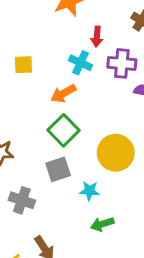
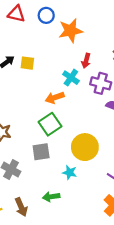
yellow square: (23, 65) -> (27, 63), moved
cyan star: (89, 191) -> (70, 172), moved
green arrow: (102, 224) -> (51, 197), moved

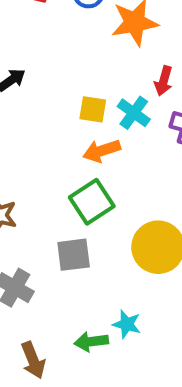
yellow square: (27, 63) -> (93, 109), moved
cyan star: (70, 172) -> (127, 324), moved

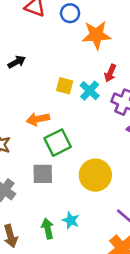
orange arrow: (102, 151) -> (38, 119), moved
green arrow: (91, 342) -> (48, 229), turned 78

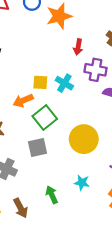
yellow square: (65, 86) -> (40, 82), moved
cyan cross: (90, 91) -> (64, 83), moved
cyan star: (71, 220) -> (82, 183), moved

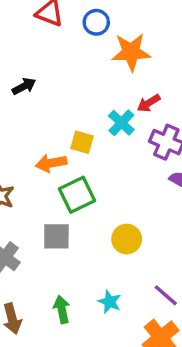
red arrow: (78, 47) -> (149, 103), turned 35
cyan cross: (64, 83) -> (121, 123), moved
yellow circle: (84, 139) -> (127, 239), size x0.7

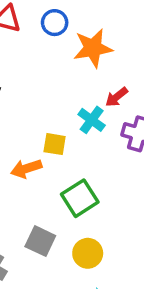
green square: (77, 195) -> (80, 198), moved
gray square: (56, 236) -> (40, 241), turned 32
yellow circle: (127, 239) -> (88, 253), moved

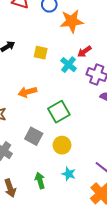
yellow square: (55, 144) -> (41, 53), moved

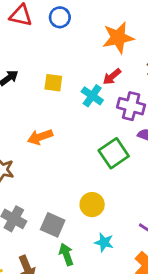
orange star: (72, 21) -> (118, 38), moved
green square: (59, 112) -> (114, 153), moved
gray square: (34, 136) -> (53, 225), moved

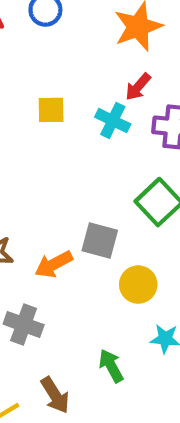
orange arrow: (40, 137) -> (54, 264), moved
gray square: (53, 225) -> (100, 241), moved

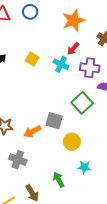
yellow square: (51, 110) -> (32, 59), turned 32

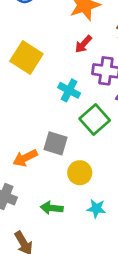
yellow square: (32, 59) -> (26, 57), size x1.6
cyan cross: (61, 64) -> (69, 90), moved
green arrow: (59, 180) -> (52, 208), moved, turned -56

